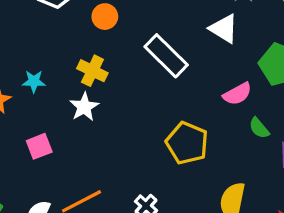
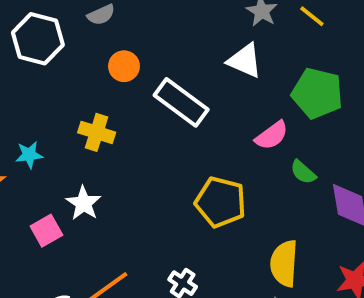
orange circle: (105, 17) -> (124, 66), moved
white star: (84, 107) -> (84, 203), moved

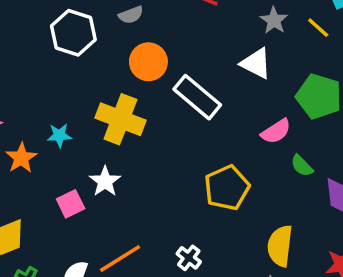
orange circle: (124, 66) -> (148, 62), size x1.4
yellow cross: (97, 132) -> (120, 119), size x1.5
yellow pentagon: (221, 202) -> (227, 188), turned 30

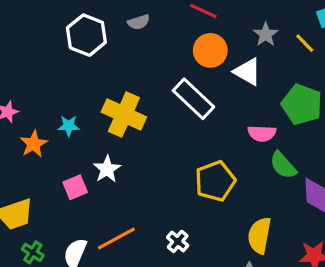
orange circle: (148, 62) -> (210, 50), moved
pink semicircle: (276, 131) -> (262, 133), turned 32
green semicircle: (302, 166) -> (283, 165), size x1.4

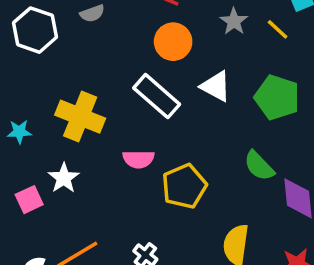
white triangle: (248, 72) -> (216, 86), moved
pink semicircle: (262, 133) -> (138, 159), moved

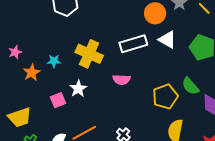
orange circle: (173, 42) -> (155, 13), moved
white rectangle: (157, 96) -> (133, 44), turned -60
yellow pentagon: (184, 186) -> (165, 97), moved

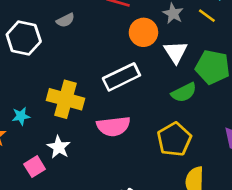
white triangle: (167, 40) -> (176, 52), moved, turned 36
pink semicircle: (122, 80) -> (113, 126), size x1.4
green semicircle: (190, 86) -> (184, 92), moved, turned -66

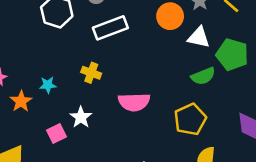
white triangle: (176, 52) -> (199, 37), turned -50
white rectangle: (121, 77) -> (110, 28), moved
yellow cross: (66, 99) -> (91, 73), size x0.6

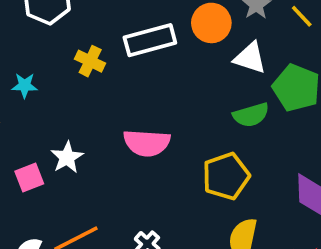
white rectangle: (110, 28) -> (150, 40), moved
yellow cross: (91, 73) -> (90, 61), moved
cyan star: (48, 85) -> (25, 85), moved

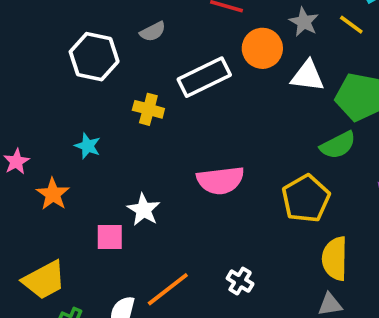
cyan star: (25, 85) -> (88, 146), turned 30
green semicircle: (251, 115) -> (338, 145), moved
pink square: (29, 178) -> (110, 237), turned 32

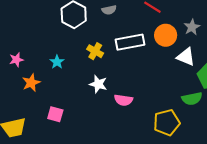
pink semicircle: (220, 180) -> (123, 100), size x0.7
white star: (144, 210) -> (98, 84), moved, turned -30

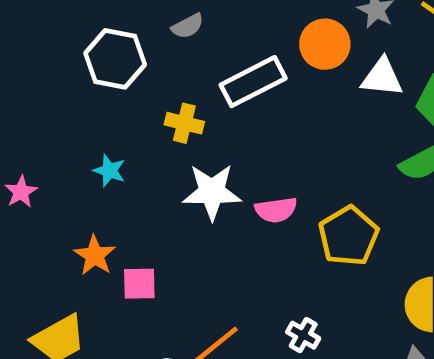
orange star: (31, 83) -> (95, 255), moved
white star: (98, 84) -> (212, 192), size x1.4
yellow pentagon: (167, 123) -> (349, 236), moved

